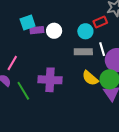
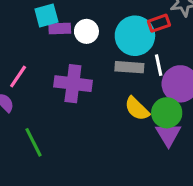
cyan circle: (85, 31) -> (135, 36), size x1.6
purple cross: (50, 80) -> (73, 84), moved
green line: (23, 91) -> (34, 142), moved

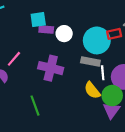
white line: (159, 65) -> (103, 73), moved
green line: (34, 142) -> (35, 106), moved

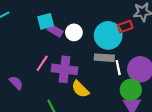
purple rectangle: (46, 29) -> (55, 31), turned 32
pink line: (14, 59) -> (42, 63), moved
yellow semicircle: (92, 90) -> (80, 89), moved

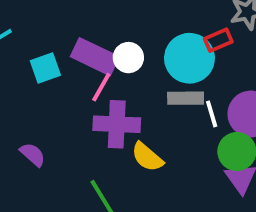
cyan square: (46, 21) -> (45, 68), moved
purple rectangle: (55, 31) -> (95, 57), size x1.6
pink line: (42, 63) -> (101, 87), moved

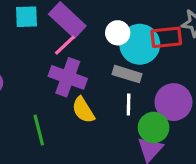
red rectangle: (218, 40) -> (166, 37), size x1.4
white circle: (128, 58) -> (118, 33), moved
white line: (212, 114) -> (129, 104), moved

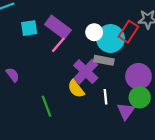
red rectangle: (166, 37) -> (128, 32), turned -45
purple cross: (68, 77) -> (86, 72), moved, turned 30
white line: (129, 104) -> (105, 97), moved
green circle: (154, 128) -> (140, 97), moved

